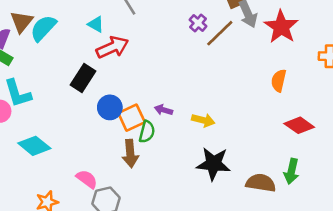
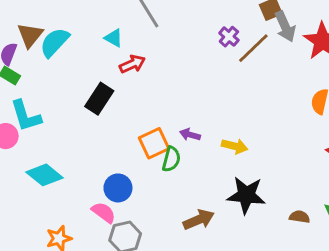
red arrow: (112, 47) -> (132, 64), size x0.7
blue circle: (110, 107) -> (118, 188), moved
brown arrow: (130, 153) -> (199, 220), moved, turned -108
brown semicircle: (261, 183) -> (300, 217), size x0.6

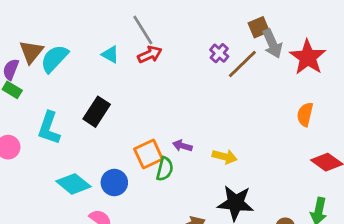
red arrow: (132, 64) -> (150, 54), moved
cyan L-shape: (26, 116) -> (49, 128), moved, turned 36
cyan diamond: (44, 175) -> (73, 184), moved
blue circle: (118, 188) -> (114, 183), moved

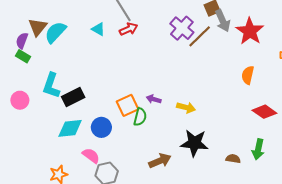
purple cross: (219, 53) -> (182, 28), size x1.6
black rectangle: (97, 112) -> (73, 97), moved, turned 30
cyan diamond: (73, 184) -> (70, 128), turned -45

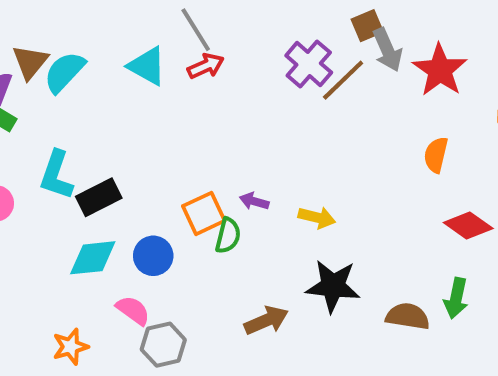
cyan triangle: (98, 29) -> (147, 66), size x1.5
brown semicircle: (233, 159) -> (408, 316), size x1.5

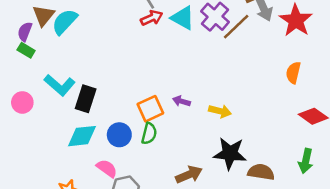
cyan triangle: (147, 66) -> (183, 18), moved
cyan L-shape: (56, 175) -> (60, 85), turned -68
black rectangle: (99, 197) -> (86, 99), turned -45
green semicircle: (228, 236) -> (149, 134), moved
brown semicircle: (408, 316) -> (261, 172), moved

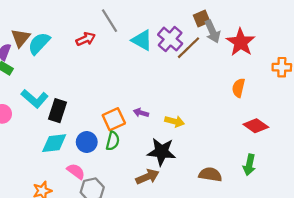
red arrow: (152, 18) -> (86, 39), moved
black star: (230, 153) -> (162, 152), moved

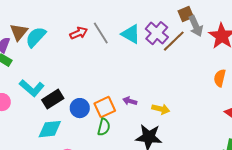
gray line: (109, 21) -> (101, 33), moved
black rectangle: (57, 111) -> (53, 99), turned 40
blue circle: (87, 142) -> (80, 108), moved

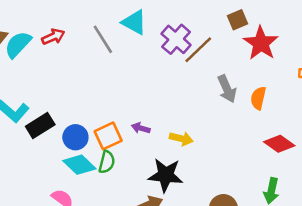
brown square: (186, 14) -> (237, 20), moved
gray arrow: (196, 26) -> (227, 89), moved
red arrow: (79, 33) -> (53, 37), moved
cyan triangle: (131, 34) -> (134, 22), moved
cyan diamond: (50, 129) -> (79, 165), moved, turned 50

